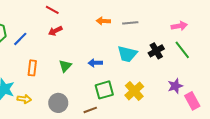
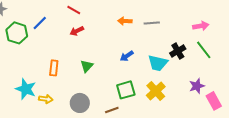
blue line: (20, 39) -> (40, 23), moved
cyan trapezoid: (127, 54) -> (158, 63), moved
blue arrow: (95, 63) -> (127, 56), moved, turned -32

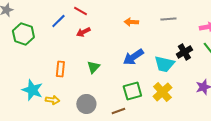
blue line: (40, 23) -> (58, 21), moved
gray line: (152, 23) -> (168, 19), moved
blue arrow: (127, 56) -> (133, 57), size x1.5

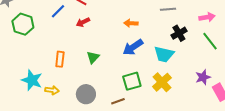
orange arrow: (131, 22) -> (131, 23), moved
black cross: (184, 52) -> (179, 33), moved

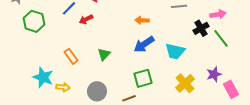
red arrow: (83, 22) -> (86, 19), moved
black cross: (179, 33) -> (201, 28), moved
orange rectangle: (60, 59) -> (71, 56), turned -42
yellow cross: (162, 82) -> (185, 83), moved

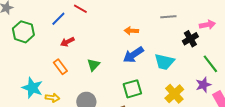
red arrow: (86, 19) -> (67, 42), moved
green line: (221, 38) -> (210, 64), moved

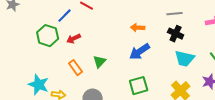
green hexagon: (23, 32) -> (48, 36), moved
black cross: (190, 39) -> (176, 34), moved, turned -35
cyan trapezoid: (164, 62) -> (185, 59), moved
orange rectangle: (60, 67) -> (76, 68), moved

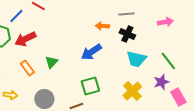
orange arrow: (138, 28) -> (102, 26), moved
red arrow: (74, 39) -> (25, 39), size x1.5

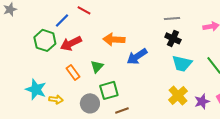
orange arrow: (102, 26) -> (114, 39), moved, size x1.5
purple star: (161, 82) -> (202, 101), moved
green square: (90, 86) -> (109, 90), moved

